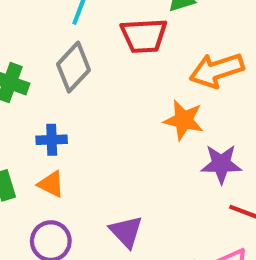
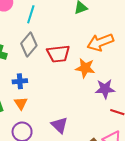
red trapezoid: (144, 36) -> (58, 54), moved
orange triangle: (51, 184) -> (21, 103), turned 32

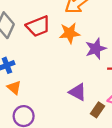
purple triangle: (59, 125) -> (78, 92), moved

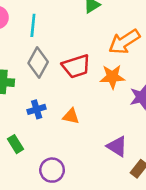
orange triangle: (14, 88) -> (71, 116), moved, turned -32

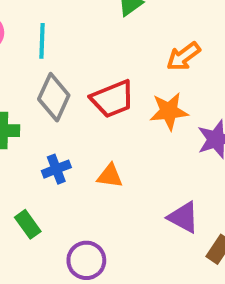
orange arrow: (124, 42) -> (183, 56), size x0.7

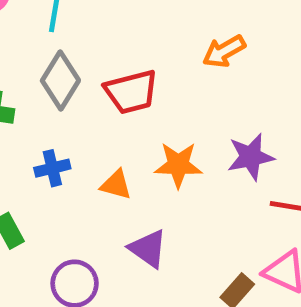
orange star: (169, 111) -> (178, 165), moved
purple triangle: (183, 217) -> (148, 249), moved

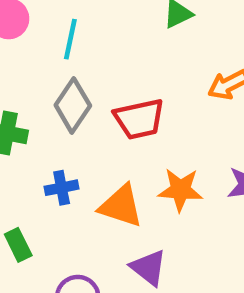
orange triangle: (116, 185) -> (121, 206), size x1.5

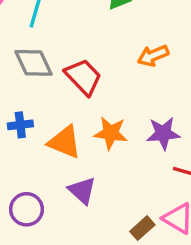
gray diamond: (73, 105) -> (34, 63), turned -63
red trapezoid: (139, 119) -> (83, 77), turned -126

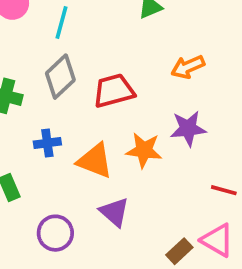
gray diamond: (34, 63) -> (60, 77), turned 72
red trapezoid: (83, 77) -> (114, 91), turned -60
purple star: (163, 133) -> (188, 128), moved

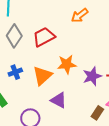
purple star: (188, 128) -> (92, 76), moved
orange triangle: (95, 161) -> (42, 76), turned -50

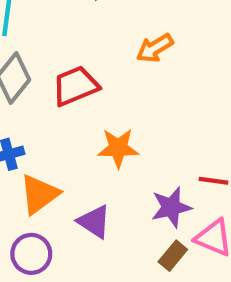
orange triangle: (42, 76) -> (39, 194), moved
purple star: (92, 76) -> (171, 207), moved

